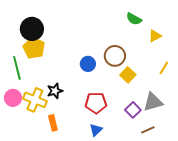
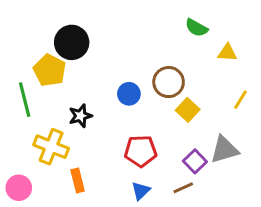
black circle: (32, 29) -> (72, 42), moved
yellow triangle: (155, 36) -> (227, 53), turned 32
black star: (55, 91) -> (80, 116), moved
pink circle: (13, 98) -> (19, 188), moved
brown line: (148, 130) -> (183, 188), moved

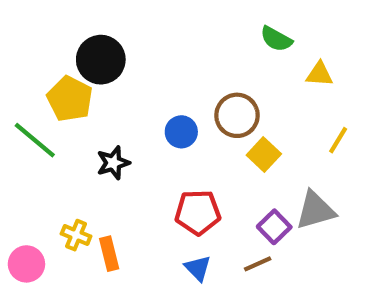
green line: (25, 100) -> (35, 140), turned -36
yellow cross: (51, 147) -> (76, 235), moved, size x0.6
blue triangle: (141, 191) -> (198, 268), turned -30

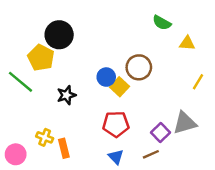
yellow square: (264, 155) -> (119, 87), moved

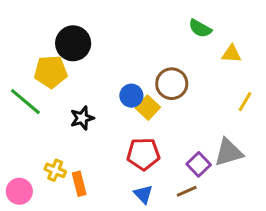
yellow pentagon: (41, 58) -> (51, 72), turned -30

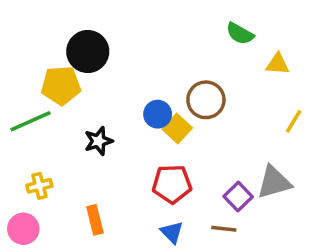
green line: (25, 102) -> (30, 121), turned -64
yellow cross: (55, 170) -> (39, 186), moved, turned -36
brown line: (187, 191) -> (224, 229), turned 30

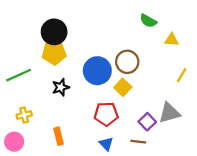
yellow pentagon: (61, 86) -> (54, 53), moved
blue circle: (158, 114) -> (97, 71), size x1.6
yellow square: (177, 128) -> (123, 87), moved

